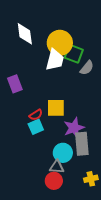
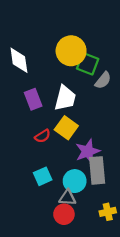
white diamond: (25, 34) -> (19, 60), moved
white trapezoid: (55, 60) -> (65, 98), moved
purple rectangle: (15, 84) -> (33, 99), moved
yellow square: (56, 108) -> (66, 128), turned 36
cyan square: (36, 127) -> (43, 176), moved

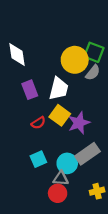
yellow circle: (71, 51) -> (75, 60), moved
green square: (88, 64) -> (94, 52), moved
purple star: (88, 151) -> (79, 123), moved
gray rectangle: (97, 170) -> (87, 154), turned 60

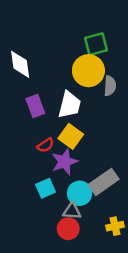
green square: (94, 52) -> (96, 44), moved, turned -36
gray semicircle: (93, 73) -> (110, 86), turned -35
purple star: (79, 123) -> (64, 162), moved

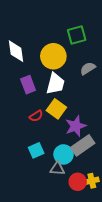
yellow circle: (88, 71) -> (53, 56), moved
gray semicircle: (110, 86) -> (88, 68), turned -126
purple star: (64, 162) -> (76, 126), moved
red circle: (68, 229) -> (78, 182), moved

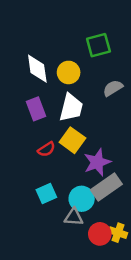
white diamond: (16, 51) -> (37, 69), moved
yellow circle: (53, 56) -> (69, 72), size x0.7
yellow cross: (92, 181) -> (118, 233), turned 32

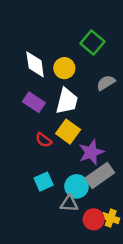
green square: (98, 45) -> (92, 43), turned -35
purple rectangle: (36, 109) -> (34, 102), turned -35
red semicircle: (46, 149) -> (44, 140), turned 70

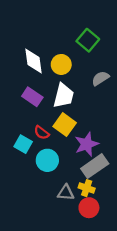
cyan square: (44, 182) -> (23, 144), moved, turned -36
cyan circle: (77, 186) -> (47, 160), moved
yellow cross: (111, 218) -> (87, 188), moved

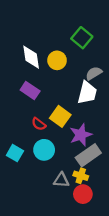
white trapezoid: (64, 96) -> (87, 93), moved
cyan square: (23, 144) -> (15, 153), moved

